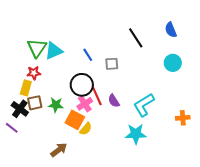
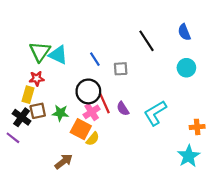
cyan triangle: (54, 51) -> (58, 55), turned 48
cyan star: (136, 134) -> (189, 156), moved, turned -30

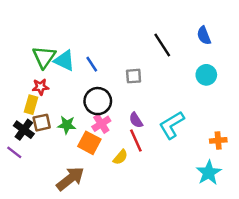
blue line: (95, 59) -> (92, 64), moved
red line: (105, 103) -> (136, 140), moved
yellow semicircle: (93, 139) -> (120, 157), moved
brown arrow: (64, 161) -> (70, 179), size x1.4

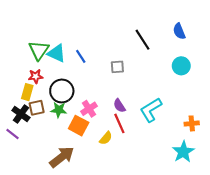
black circle: (98, 101) -> (62, 91), moved

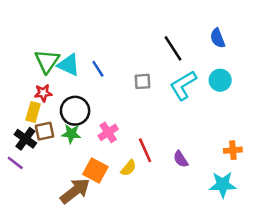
purple semicircle: (119, 106) -> (181, 159), moved
cyan L-shape: (151, 110) -> (183, 85), moved
orange square: (79, 126) -> (95, 171), moved
cyan star: (183, 152) -> (223, 185), turned 30

